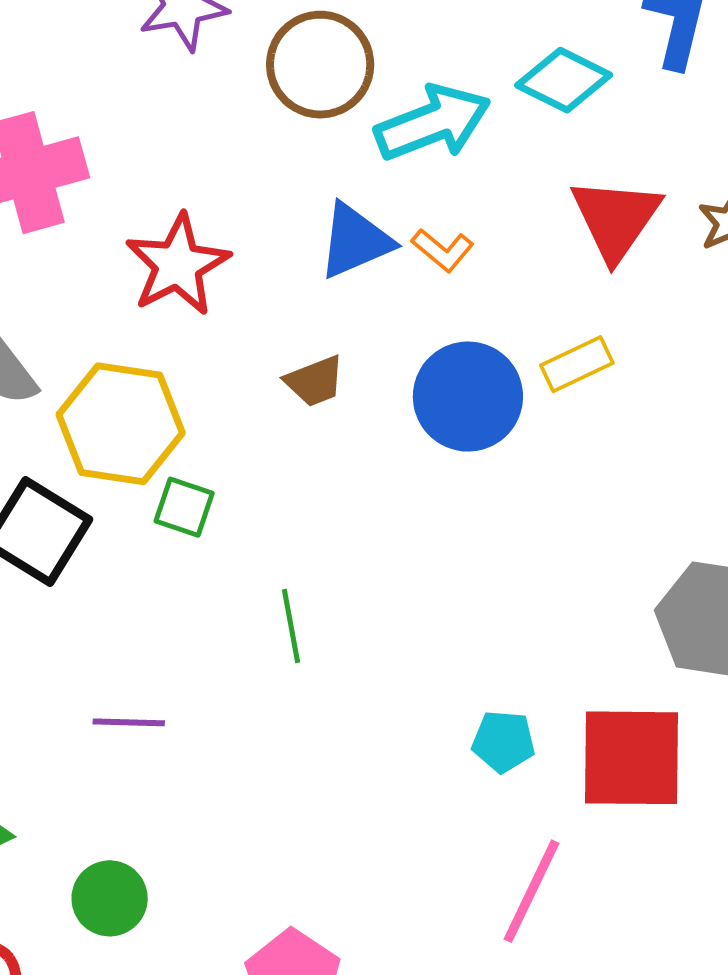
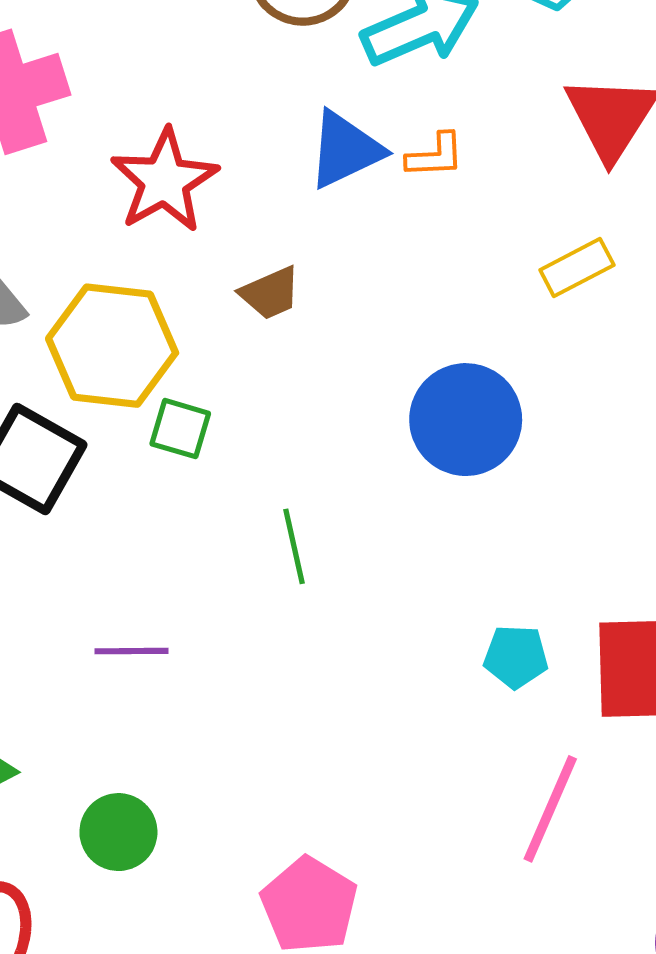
orange L-shape: (443, 250) -> (435, 156), turned -40
brown trapezoid: (315, 381) -> (270, 293), moved
blue circle: (468, 397) -> (466, 420), moved

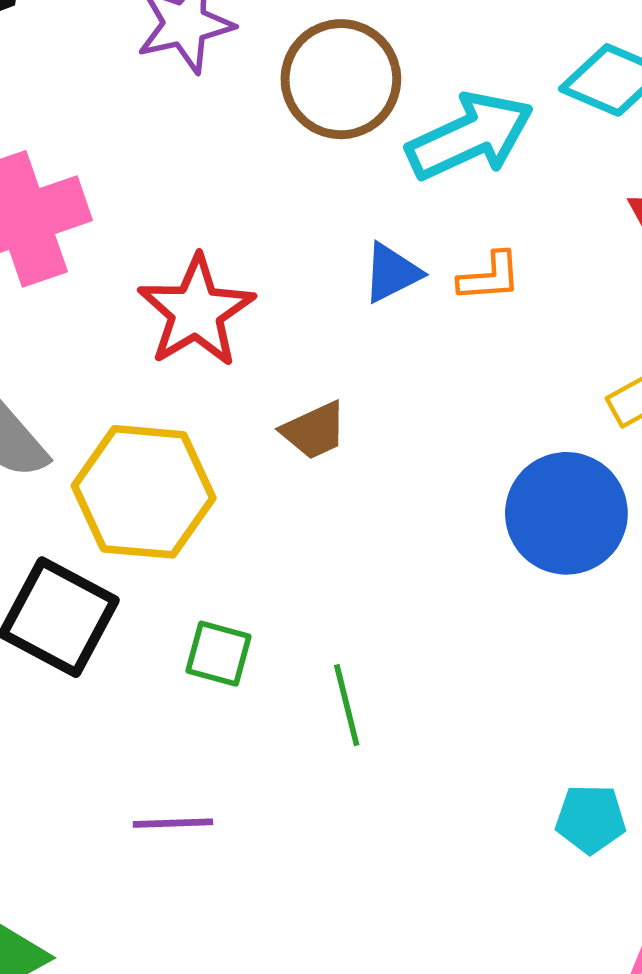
blue triangle: (345, 150) -> (392, 273), size x0.7
blue circle: (466, 420) -> (566, 513), moved
green square: (180, 429) -> (219, 654), moved

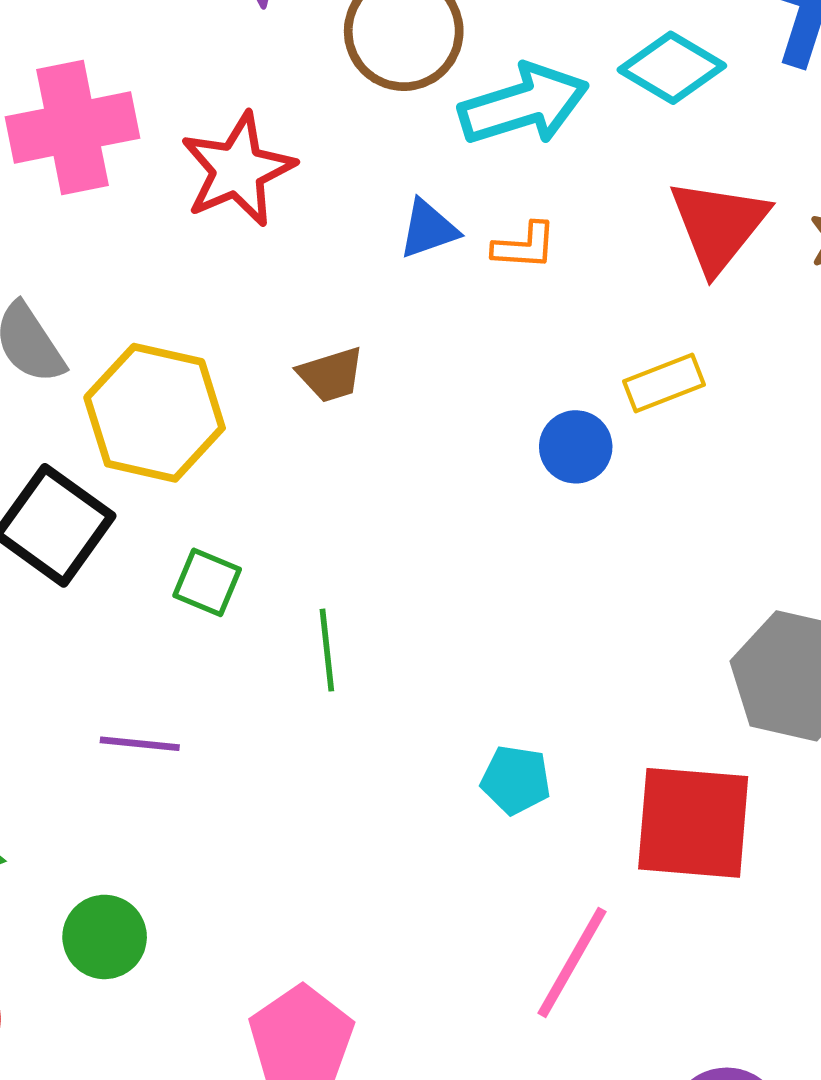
red star: (196, 311) -> (238, 170), moved
blue circle: (566, 513) -> (576, 447), moved, size x0.6
cyan pentagon: (591, 819) -> (516, 780), moved

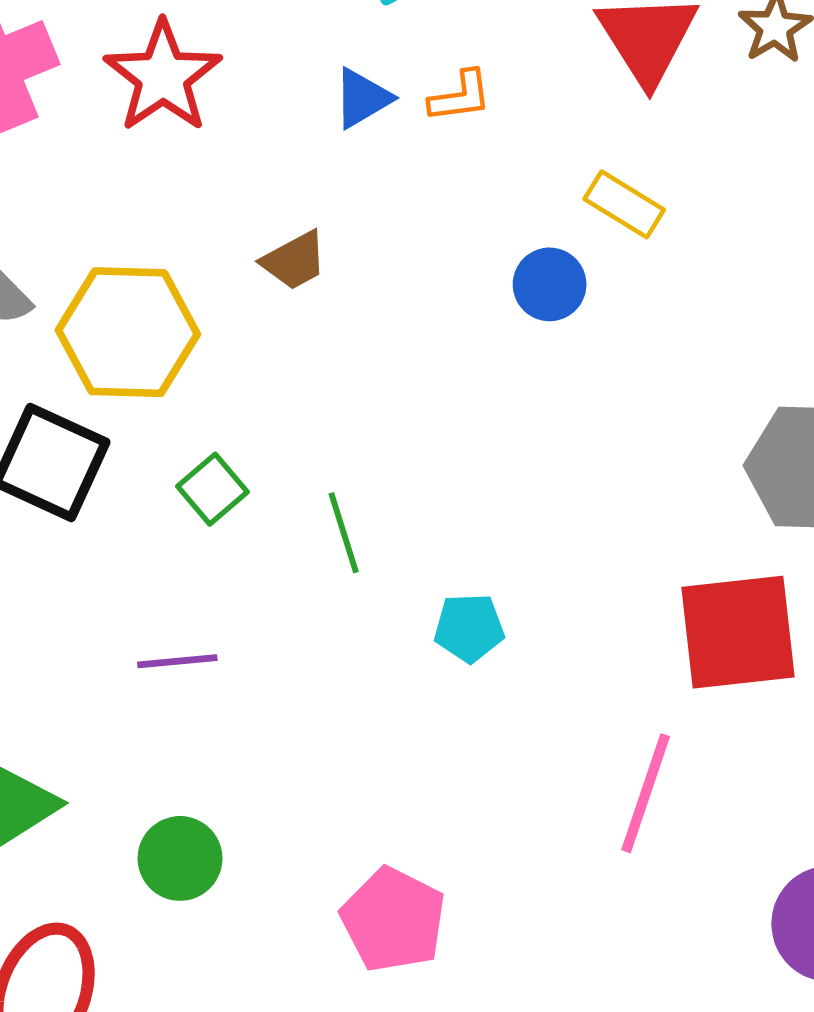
yellow rectangle: (664, 383) -> (624, 204), turned 64
green square: (207, 582) -> (212, 489), turned 38
cyan pentagon: (516, 780) -> (469, 628), moved

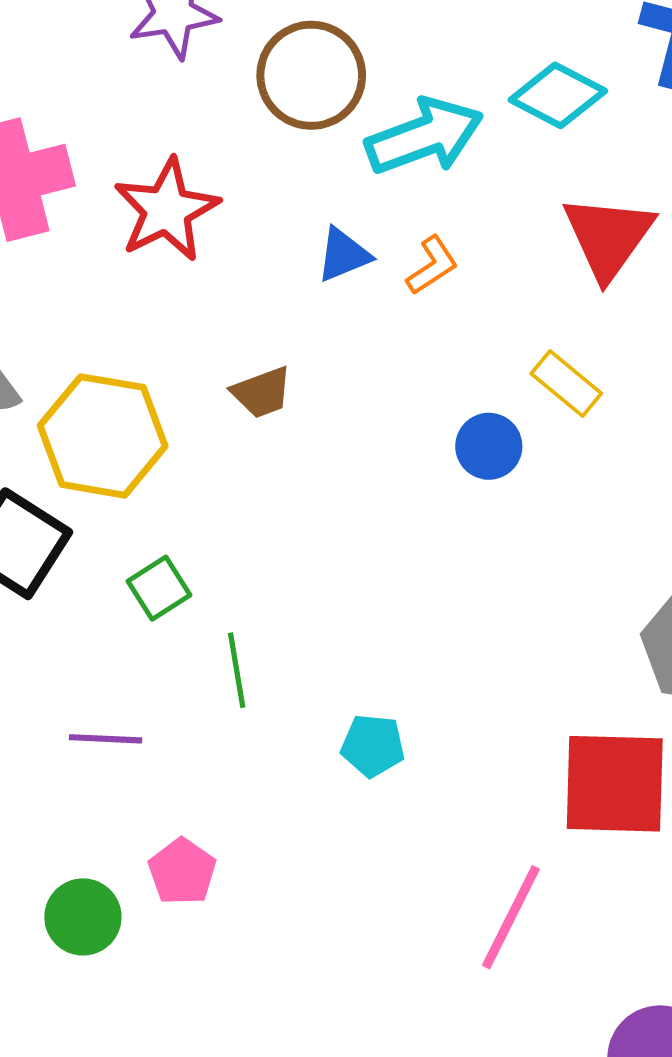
orange L-shape: (460, 96) -> (432, 265), turned -34
green line: (344, 533) -> (237, 670), moved
pink pentagon: (393, 920) -> (182, 872), moved, size x0.7

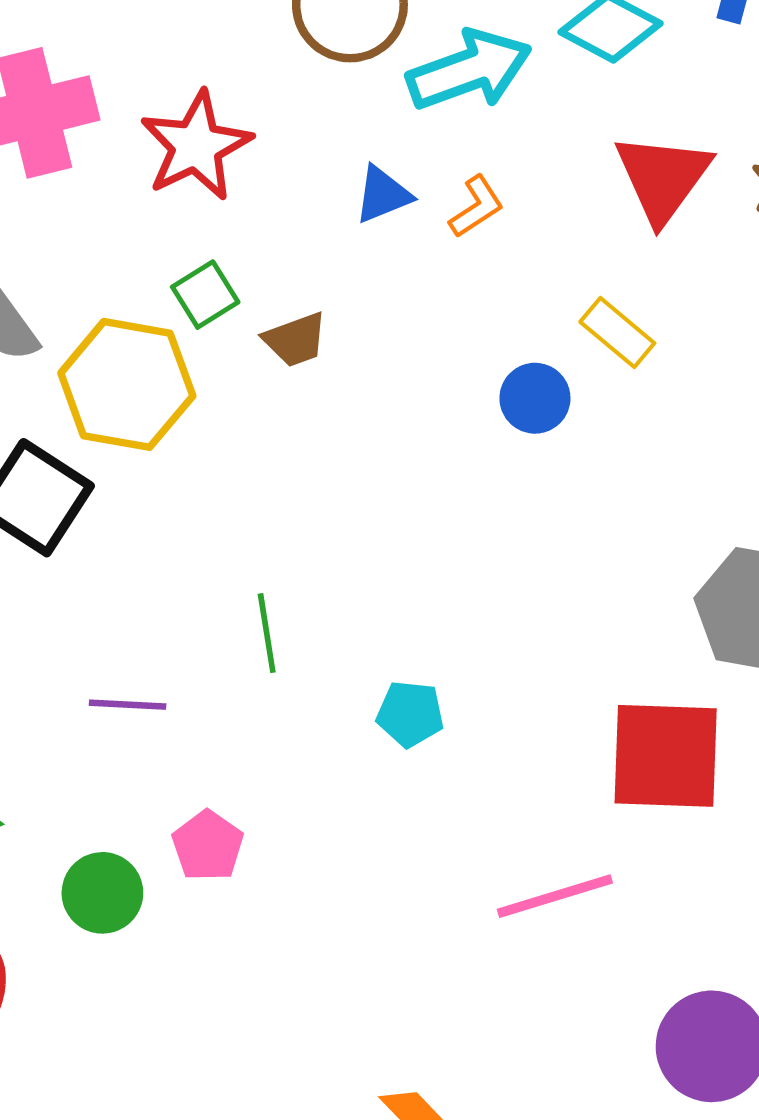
green square: (159, 588) -> (205, 295), moved
pink line: (511, 917) -> (555, 896), turned 46

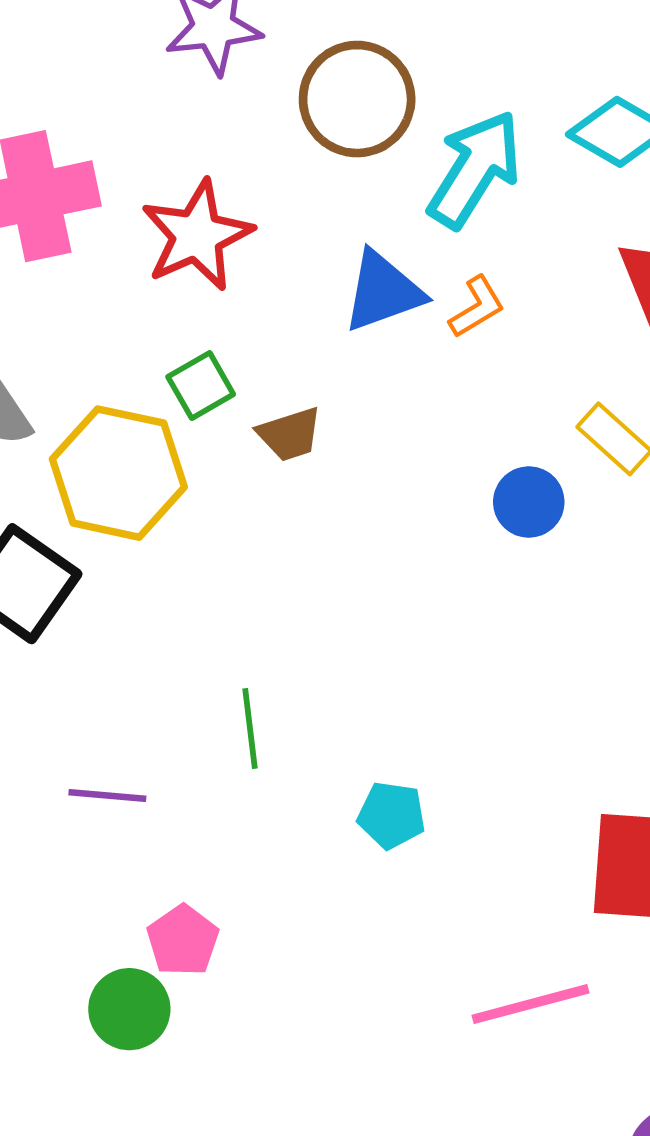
cyan arrow: (469, 70) -> (475, 169), turned -40
blue triangle: (383, 195) -> (383, 291), size x1.4
green circle: (102, 893) -> (129, 1009), moved

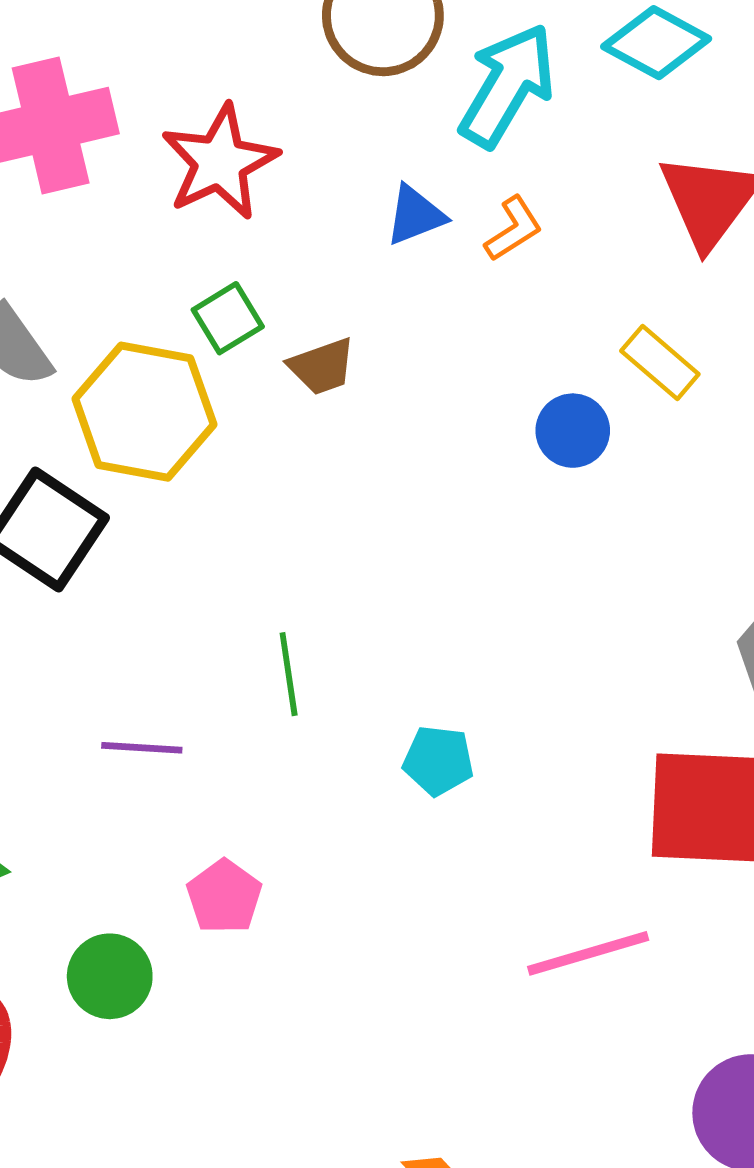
blue triangle: (383, 291) -> (415, 215), size x0.7
green circle: (129, 1009) -> (110, 976), moved

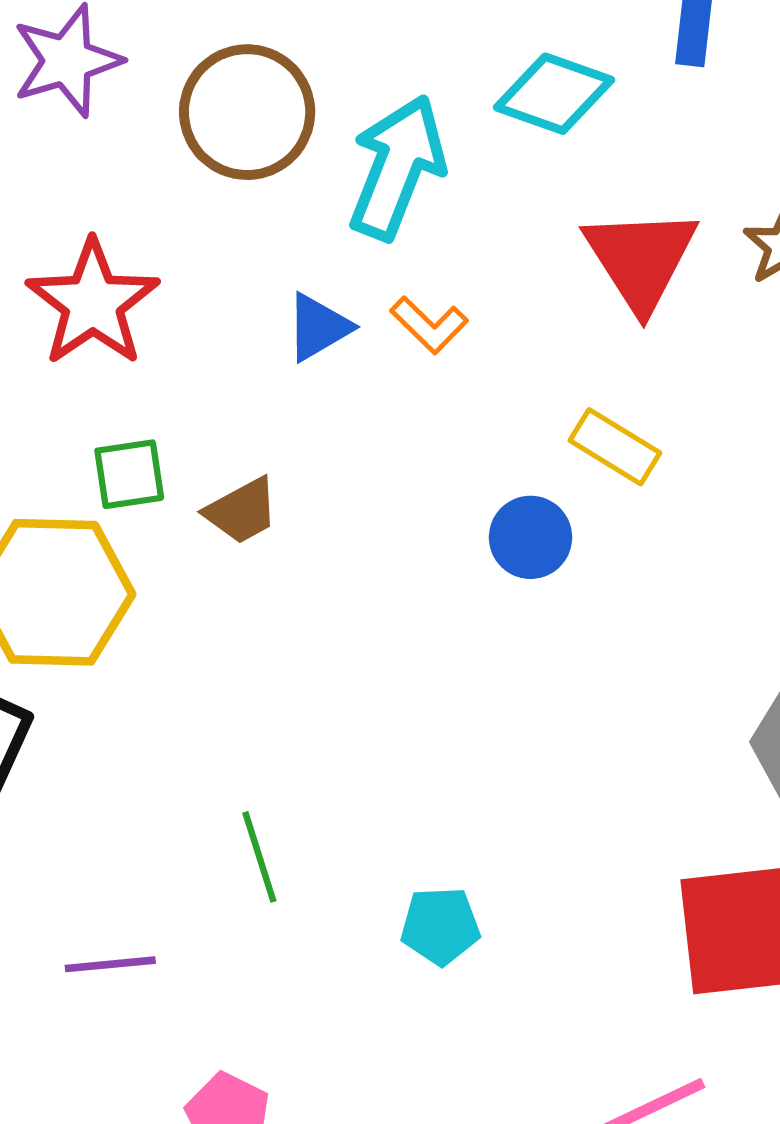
orange L-shape: (513, 229) -> (429, 325), turned 86
green square: (228, 318) -> (129, 474), turned 32

